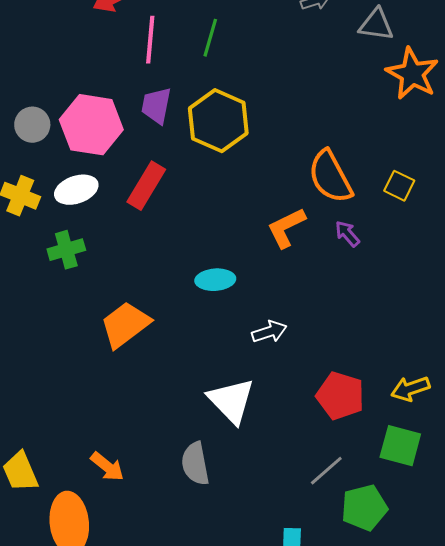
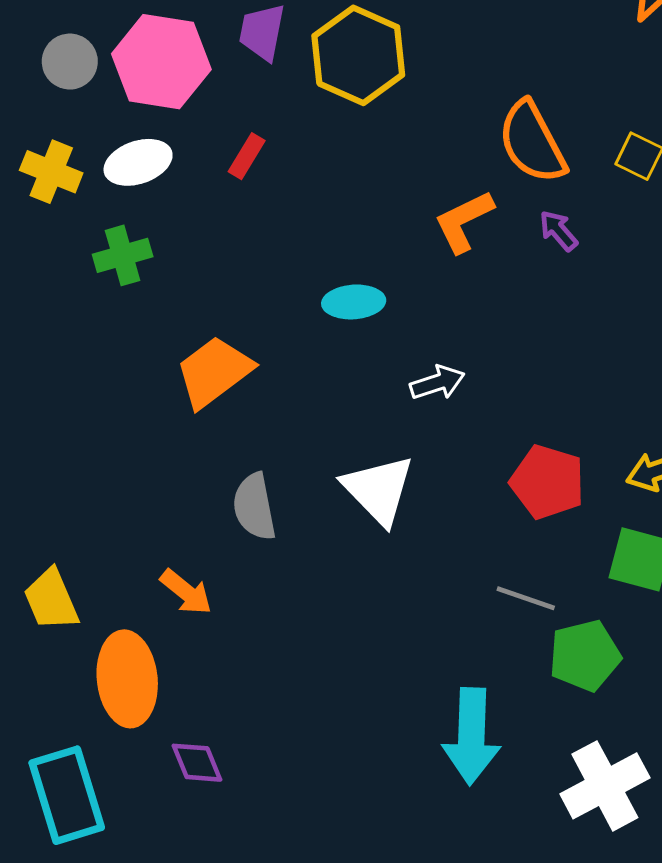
red rectangle: (146, 186) -> (247, 156), size x0.6
gray semicircle: (195, 464) -> (254, 507), moved
gray line: (326, 471) -> (526, 598), turned 60

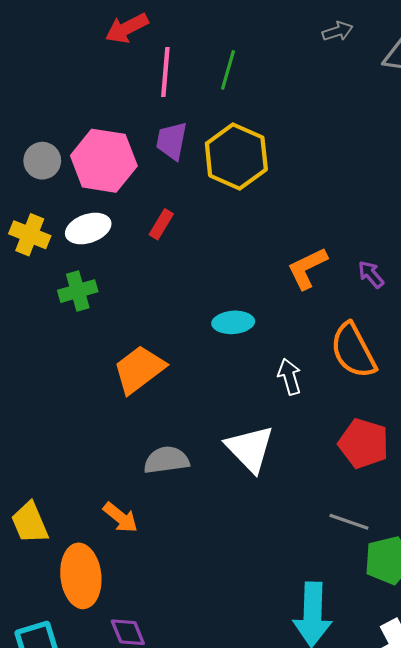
orange semicircle: (532, 142) -> (353, 351), moved
white arrow: (437, 383) -> (290, 377), turned -88
gray semicircle: (254, 507) -> (166, 460), turned 93

